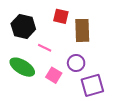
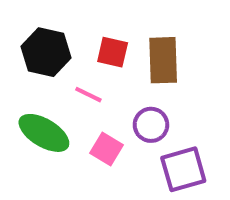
red square: (61, 16) -> (113, 52), moved

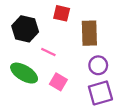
red square: (113, 52) -> (62, 13), moved
purple circle: (151, 125) -> (98, 65), moved

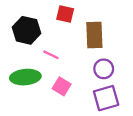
green ellipse: (24, 73) -> (25, 77), turned -36

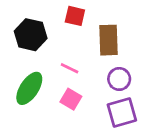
pink line: (51, 55) -> (70, 68), moved
green ellipse: (25, 77) -> (29, 88), turned -52

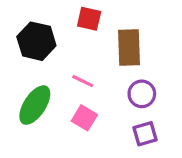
purple square: (122, 113) -> (145, 134), size x0.7

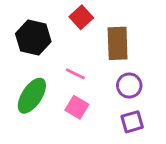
red square: (89, 19) -> (81, 17), turned 35

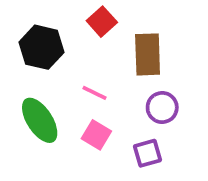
green ellipse: (32, 96) -> (40, 120), turned -66
purple square: (132, 122) -> (148, 153), moved

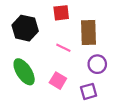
red square: (102, 22) -> (61, 13), turned 35
pink line: (95, 93) -> (63, 48), moved

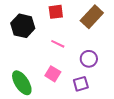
brown rectangle: (89, 32) -> (92, 17), moved, turned 45
green ellipse: (24, 72) -> (22, 83), moved

